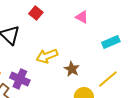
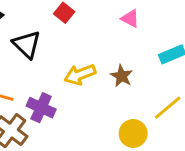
brown star: (72, 69) -> (122, 76), moved

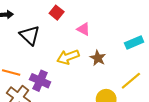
pink triangle: (130, 18) -> (83, 29), moved

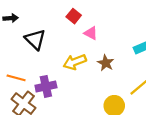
red square: (57, 13) -> (74, 16), moved
purple cross: (40, 81) -> (46, 86), turned -36

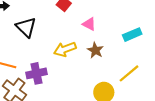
pink triangle: (91, 33) -> (89, 24), moved

